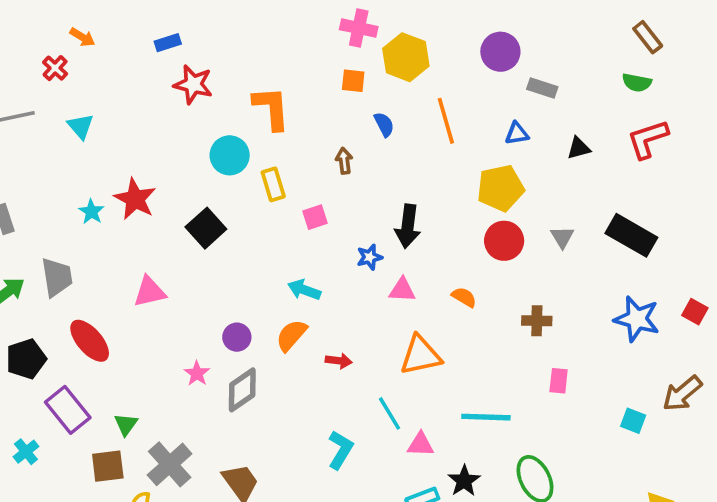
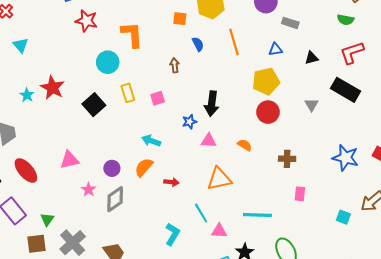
yellow rectangle: (273, 184) -> (128, 93), moved
black rectangle: (631, 235) -> (346, 90), moved
gray triangle: (562, 237) -> (312, 105), moved
pink triangle: (150, 292) -> (69, 160), moved

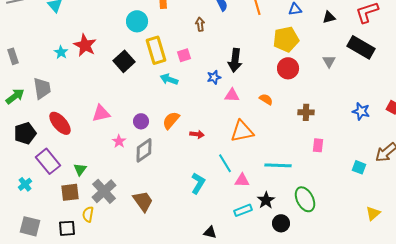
yellow rectangle: (128, 93) -> (156, 50), size x1.5
cyan arrow: (151, 141) -> (169, 79), moved
blue star: (346, 158) -> (361, 111), size x0.7

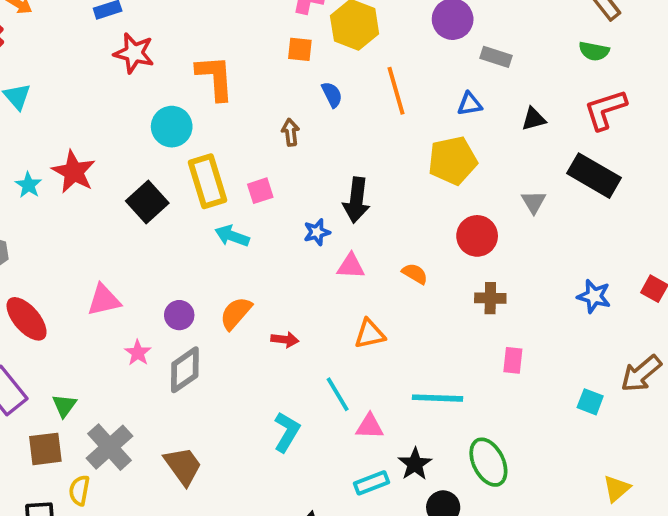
red circle: (288, 68) -> (477, 236), moved
orange triangle: (242, 131) -> (370, 334), size x0.7

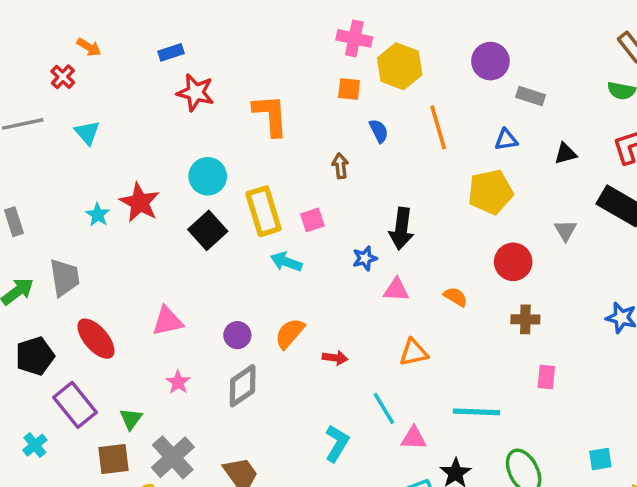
cyan circle: (172, 127) -> (208, 176), moved
pink star: (138, 353) -> (178, 382), moved
cyan square: (590, 402) -> (600, 459), moved, turned -30

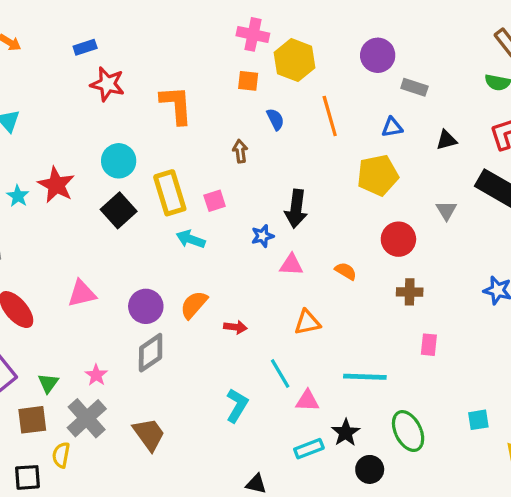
purple circle: (237, 335) -> (146, 306), size x1.4
pink star: (178, 382) -> (96, 375), moved

